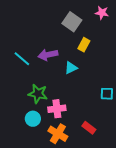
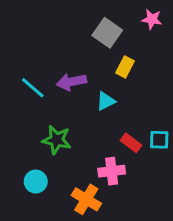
pink cross: (57, 109) -> (112, 171), moved
cyan circle: (33, 119) -> (36, 182), moved
red rectangle: (89, 128) -> (131, 143), moved

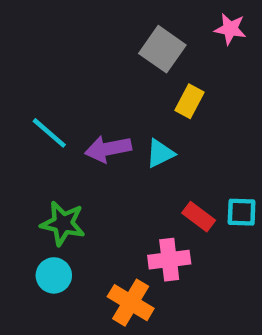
purple arrow: (71, 82) -> (108, 149), moved
green star: (57, 140) -> (63, 223), moved

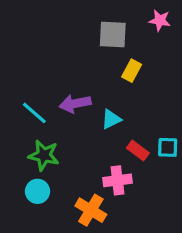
gray square: (162, 49) -> (113, 35), turned -32
cyan line: (49, 133) -> (34, 113), moved
cyan triangle: (160, 153) -> (111, 119), moved

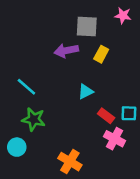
purple arrow: (75, 104) -> (66, 51), moved
pink cross: (117, 180) -> (114, 139), moved, turned 35
cyan circle: (37, 191) -> (17, 147), moved

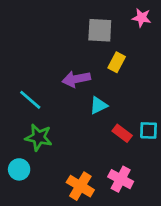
purple arrow: (66, 51) -> (76, 79), moved
pink cross: (114, 139) -> (121, 179), moved

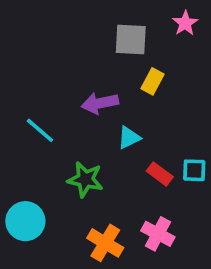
pink star: (142, 18) -> (185, 23), turned 30
green star: (39, 137) -> (85, 179), moved
cyan circle: (19, 169) -> (25, 221), size x1.4

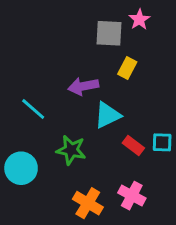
pink star: (185, 23) -> (139, 20), moved
cyan triangle: (129, 138) -> (108, 115), size x1.4
cyan circle: (25, 221) -> (21, 168), moved

